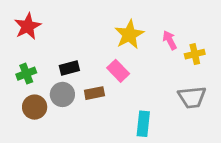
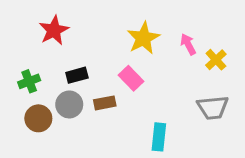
red star: (28, 26) -> (54, 30), moved
yellow cross: (195, 54) -> (216, 60), turned -30

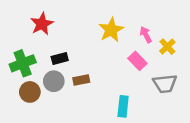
pink rectangle: (131, 78) -> (137, 61), moved
green cross: (29, 81) -> (23, 63), size x1.5

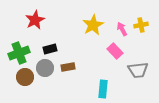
yellow cross: (167, 47) -> (141, 25), moved, turned 32

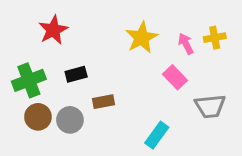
gray circle: (45, 68) -> (70, 120), moved
cyan rectangle: (103, 89) -> (157, 135), turned 30

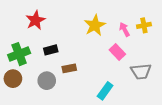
brown circle: (38, 117) -> (13, 79), moved

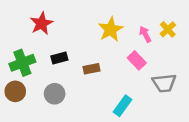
yellow cross: (144, 25) -> (168, 29), turned -32
brown rectangle: (69, 68) -> (92, 69), moved

